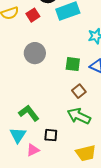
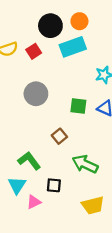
brown square: (79, 91) -> (59, 136), moved

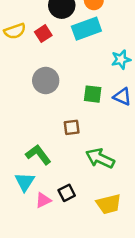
brown square: (59, 136) -> (72, 127), turned 32
black square: (54, 185) -> (67, 193), moved, turned -32

